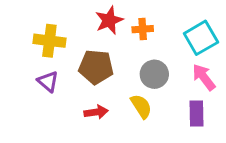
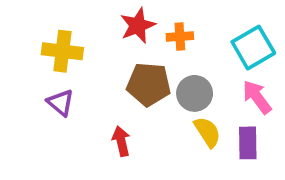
brown pentagon: (96, 67) -> (149, 84), moved
yellow semicircle: (141, 106) -> (207, 132), moved
red arrow: (96, 112) -> (121, 141), turned -95

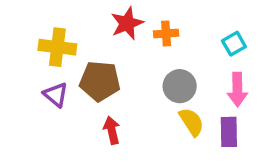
cyan square: (253, 48) -> (234, 44), size x0.6
brown pentagon: (149, 84) -> (100, 81), moved
pink arrow: (257, 97) -> (237, 90), turned -144

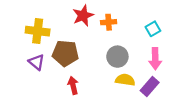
yellow semicircle: (192, 122) -> (125, 80), turned -48
purple rectangle: (229, 132) -> (150, 87), turned 42

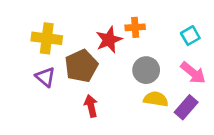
red star: (83, 16) -> (109, 40), moved
brown pentagon: (65, 53) -> (81, 66), turned -30
pink arrow: (155, 59) -> (193, 73), turned -50

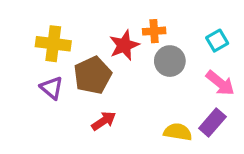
gray circle: (146, 70) -> (170, 61), moved
yellow semicircle: (156, 99) -> (178, 132), moved
red arrow: (91, 106) -> (104, 121), turned 70

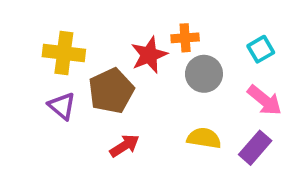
yellow semicircle: (178, 132) -> (204, 138), moved

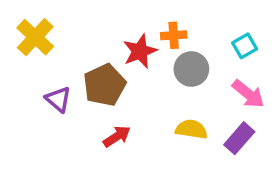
yellow cross: (64, 53) -> (35, 37), moved, turned 36

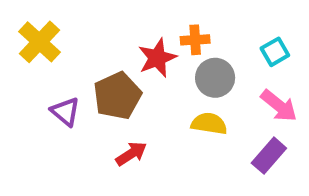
yellow semicircle: (191, 129) -> (209, 124), moved

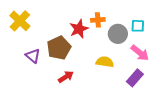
cyan square: (275, 52) -> (138, 26), turned 32
gray circle: (215, 78) -> (118, 34), moved

